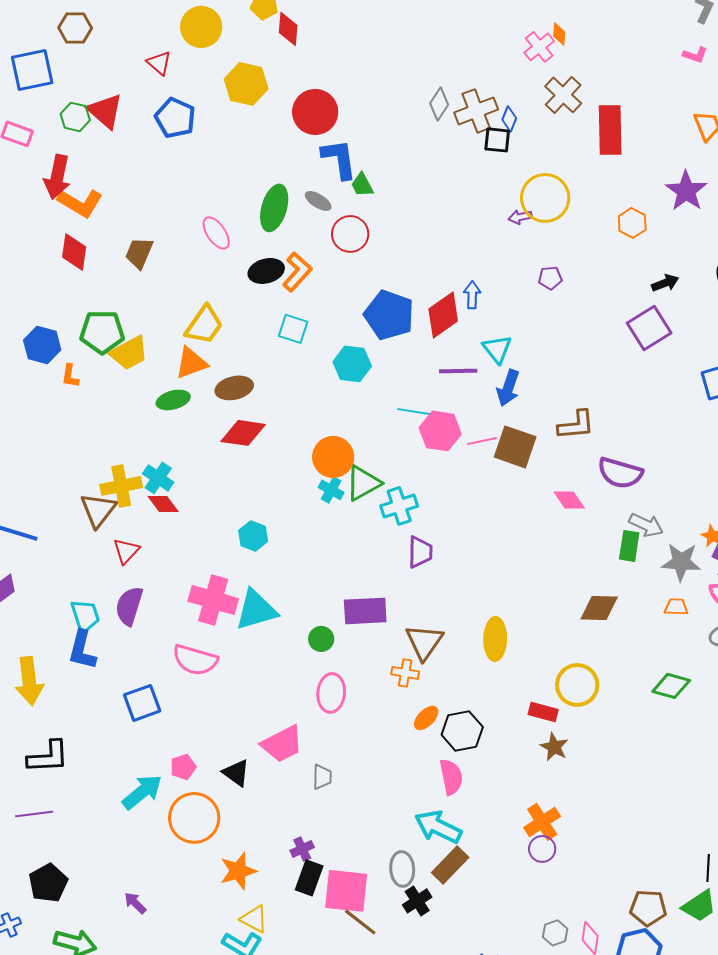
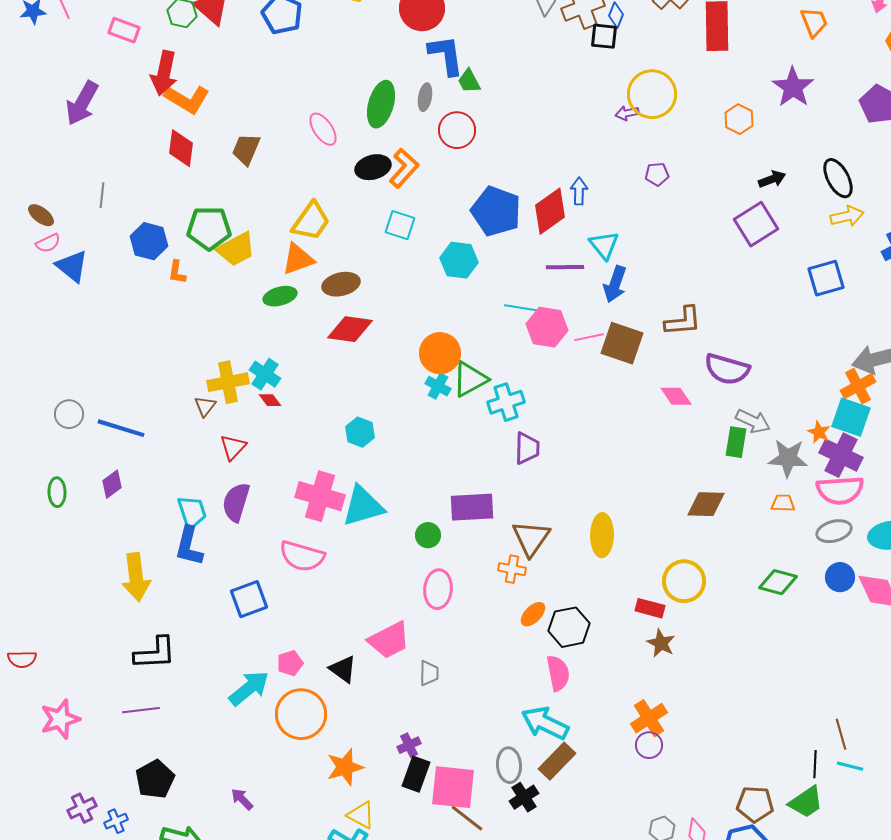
gray ellipse: (318, 201) -> (425, 97), turned 68
red diamond: (163, 504) -> (270, 400), size x0.7
brown triangle: (98, 510) -> (205, 406), size x0.6

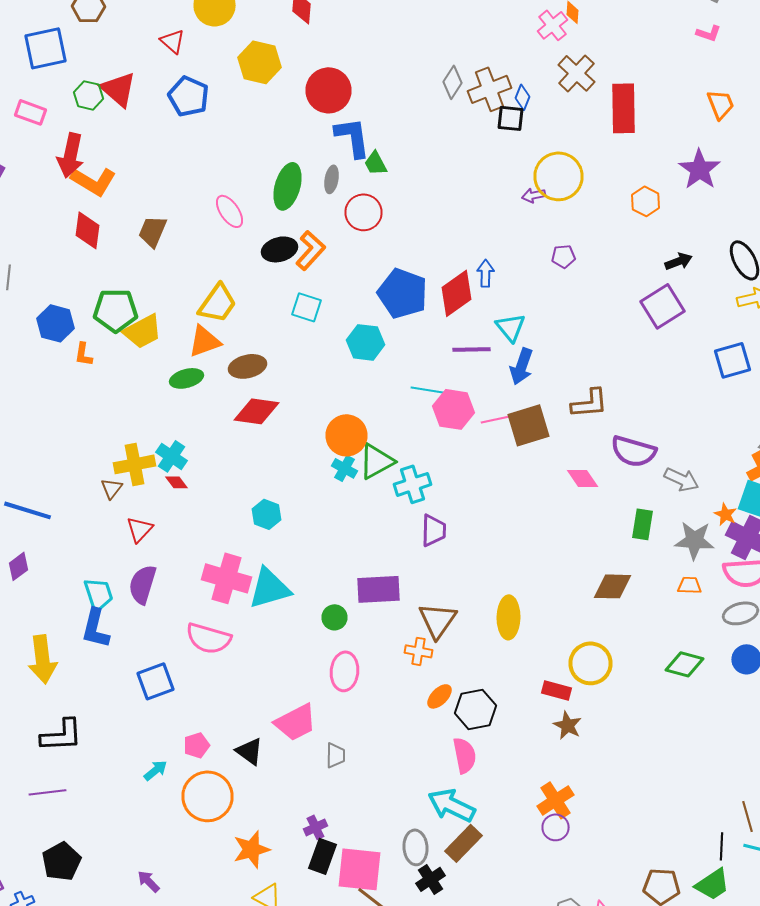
brown square: (622, 343) -> (528, 425), turned -36
gray arrow: (753, 421) -> (682, 479), moved
cyan arrow: (249, 688) -> (156, 770), size x0.6

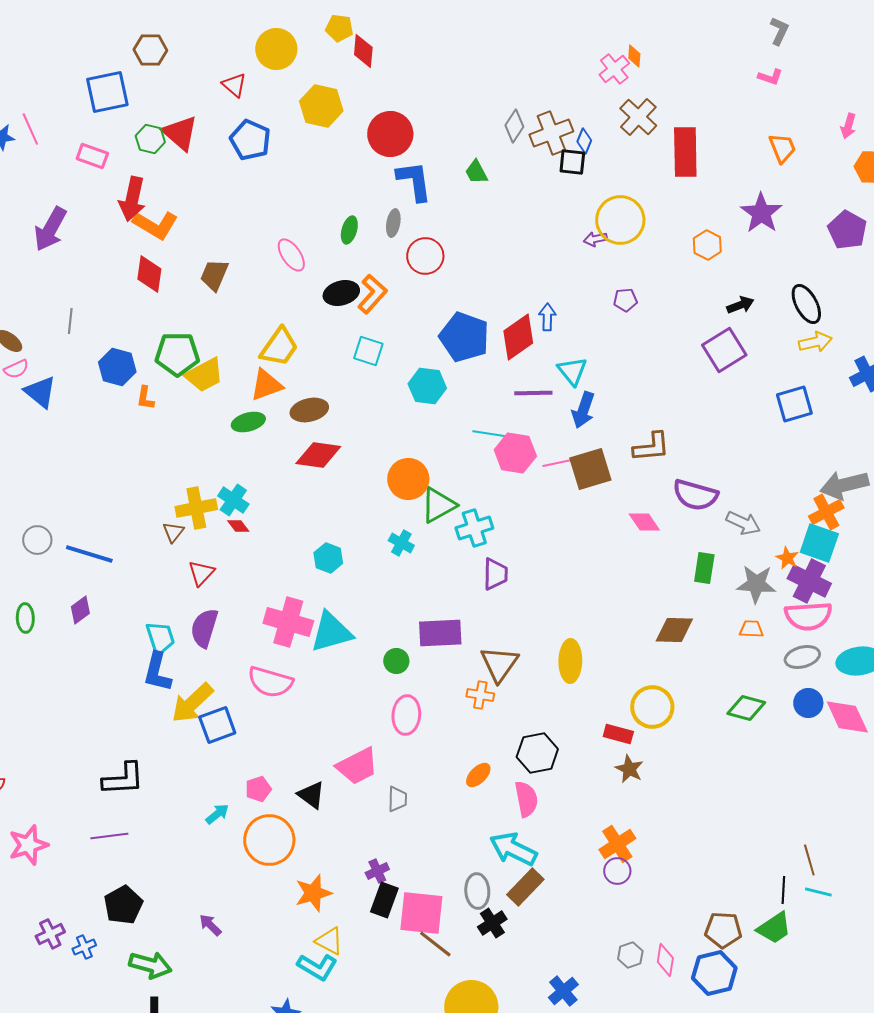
green trapezoid: (376, 163) -> (476, 172), moved
green ellipse: (288, 186) -> (349, 230), size x0.6
cyan cross: (344, 468) -> (401, 543), moved
yellow arrow: (42, 659) -> (192, 703), moved, turned 54
orange ellipse: (440, 696) -> (478, 775), moved

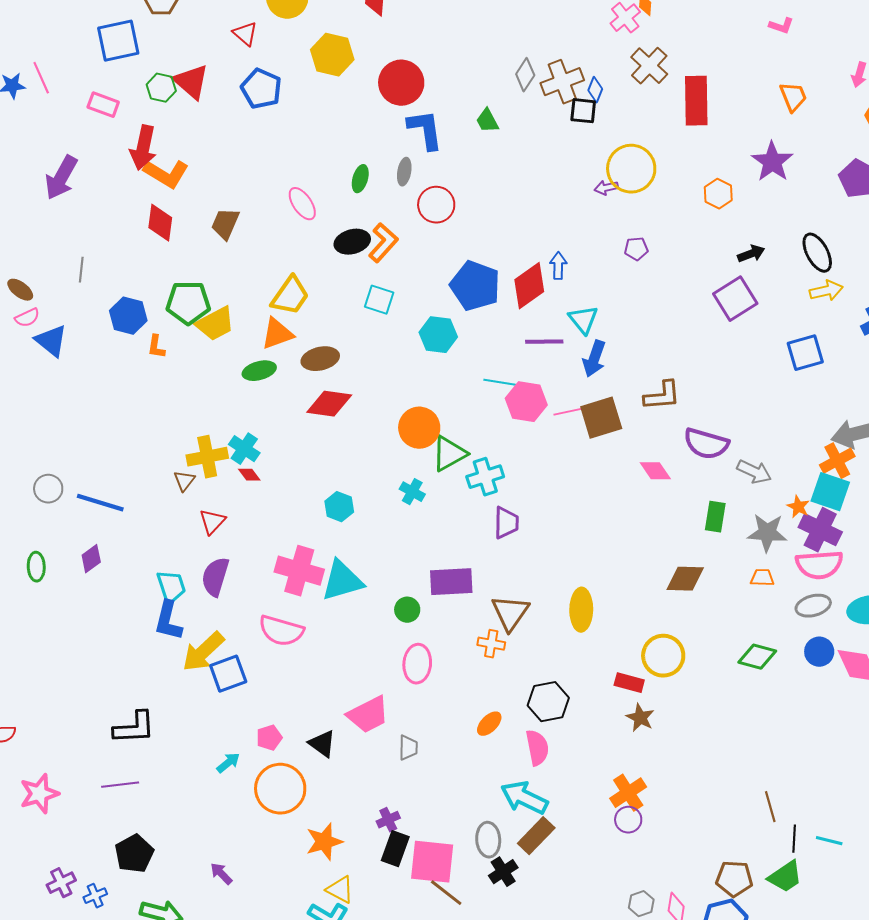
brown line: (809, 860) -> (770, 807), moved

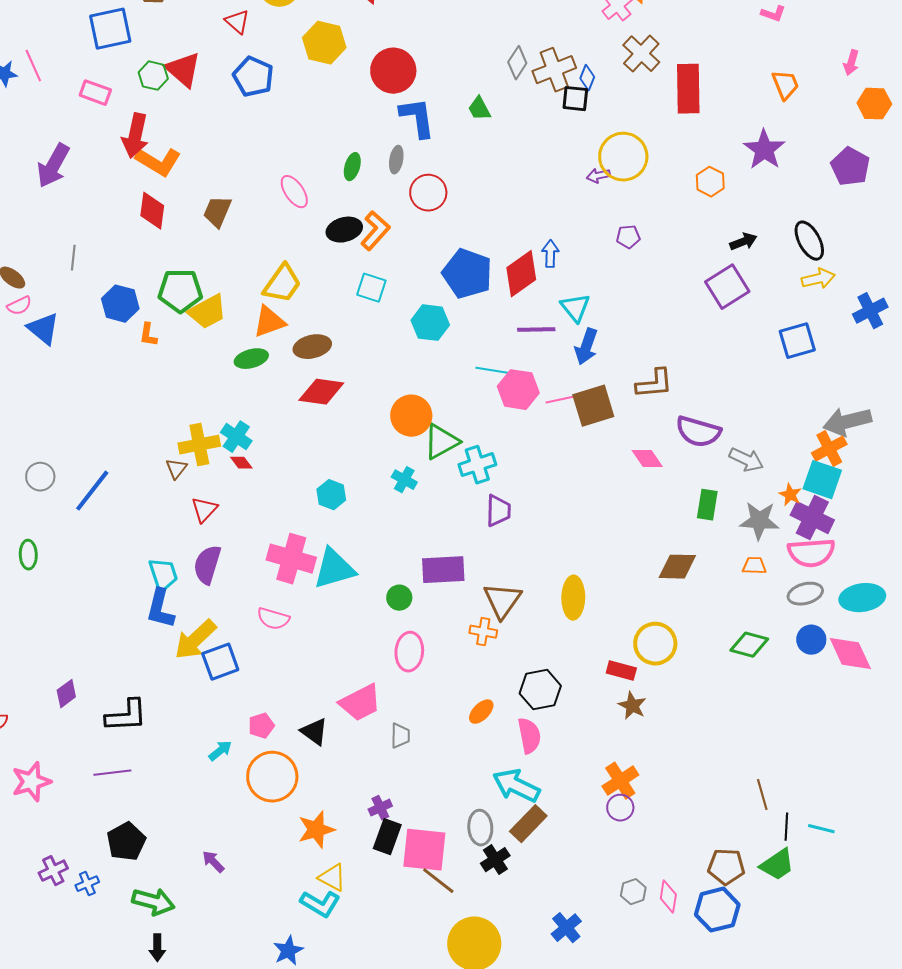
blue line: (100, 503) -> (92, 491), turned -69
purple diamond: (91, 559) -> (66, 694), moved
pink semicircle: (281, 631) -> (273, 619), size x0.7

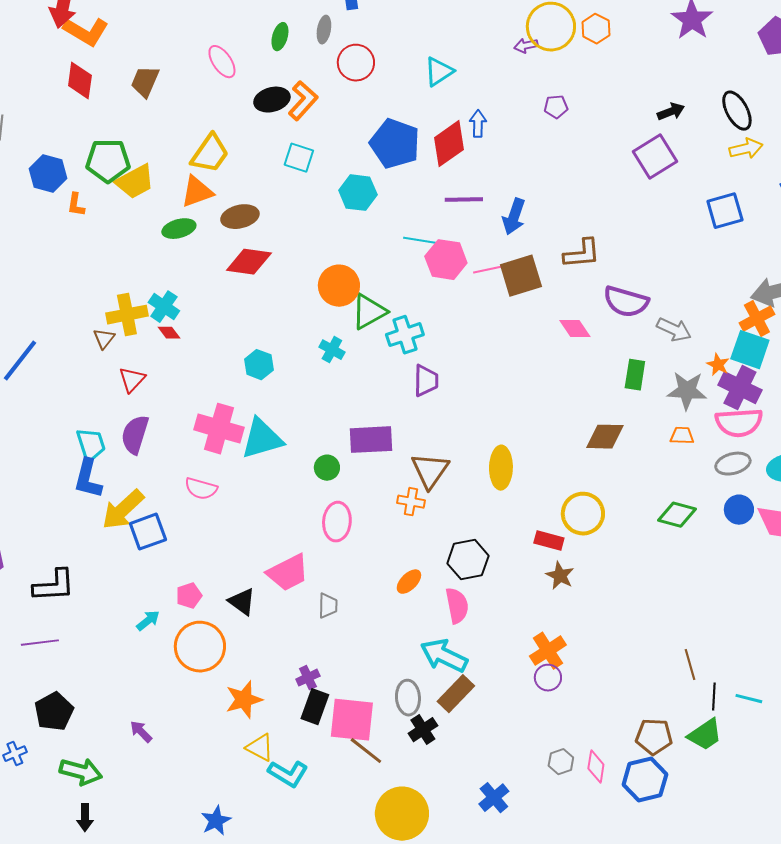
orange hexagon: (710, 182) -> (596, 29), moved
cyan triangle: (575, 308) -> (439, 72), moved, turned 36
cyan L-shape: (320, 904) -> (288, 774), moved

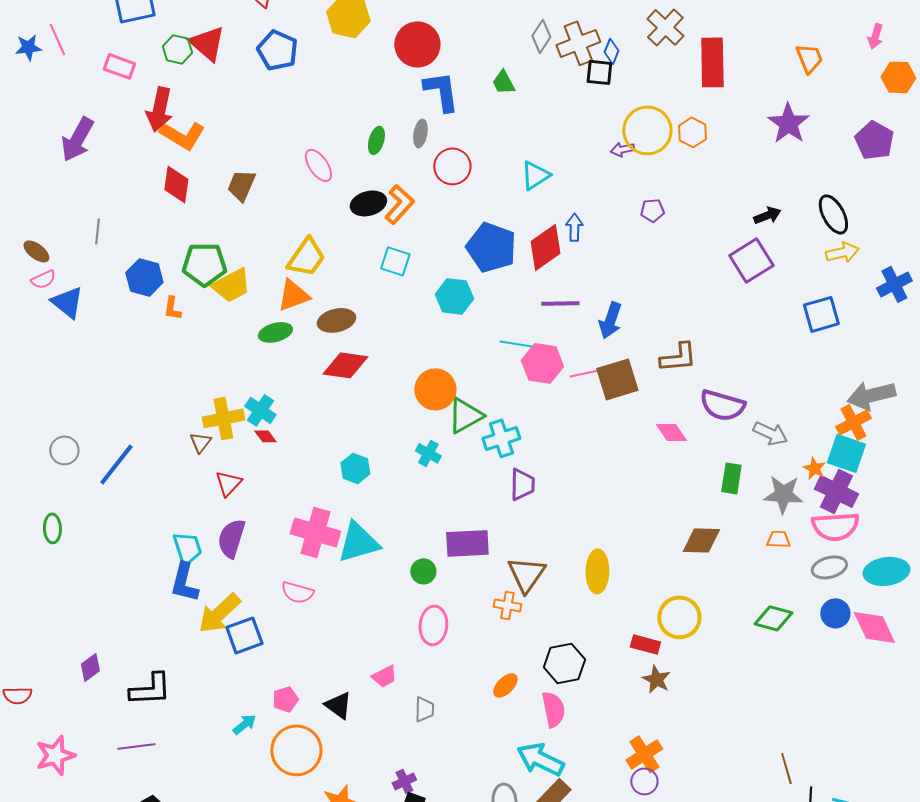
pink trapezoid: (288, 573) -> (384, 676), size x0.6

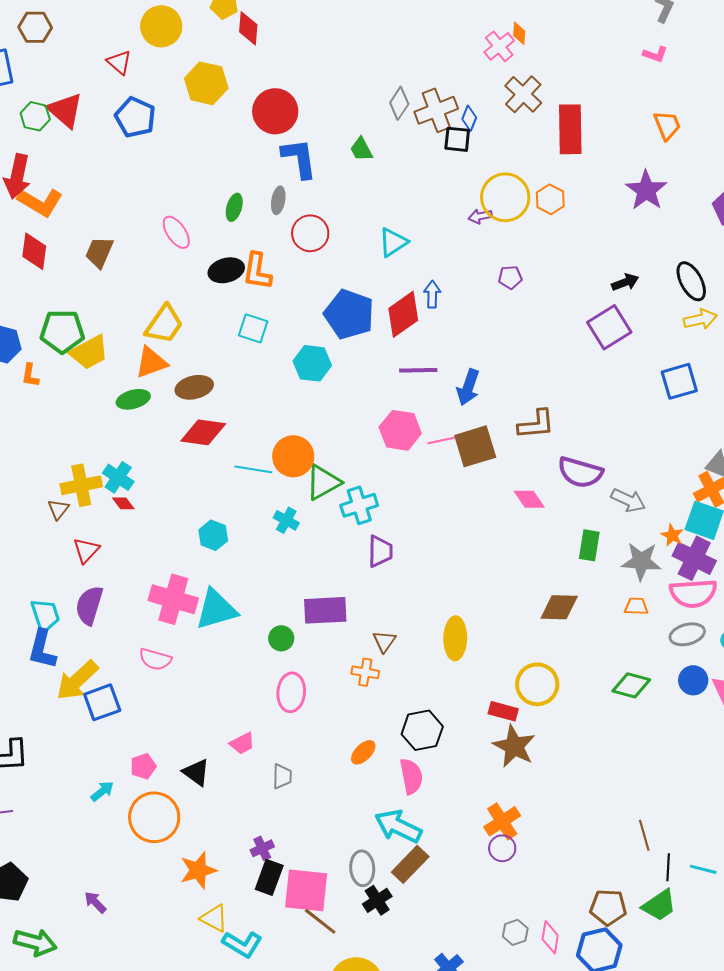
orange L-shape: (399, 204) -> (257, 271), turned 147
cyan line: (518, 344) -> (253, 469), moved
brown triangle: (526, 574) -> (384, 641), size x0.6
brown star: (656, 679) -> (514, 746), size x1.5

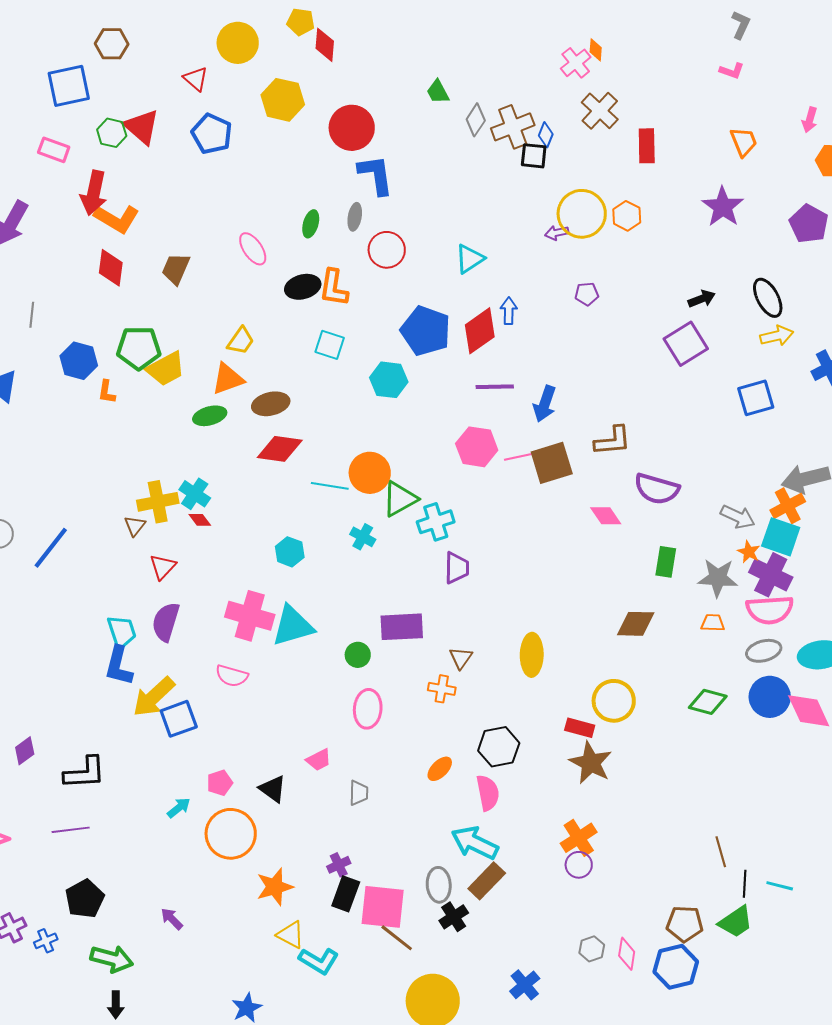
red rectangle: (570, 129) -> (647, 146), size x0.7
green trapezoid: (361, 149) -> (438, 92), moved
yellow trapezoid: (164, 324) -> (241, 341), size x0.7
gray arrow: (628, 500) -> (738, 517), moved
blue circle: (693, 680) -> (770, 697), size x1.4

